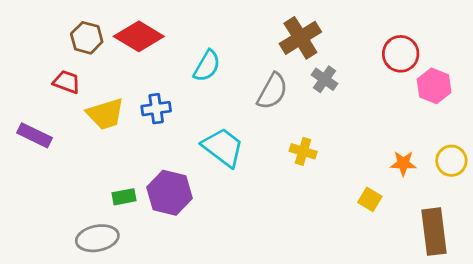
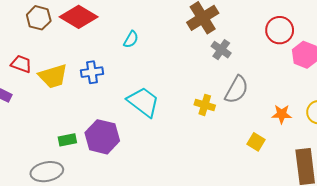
cyan semicircle: (207, 66) -> (131, 39), size x0.7
red trapezoid: (67, 82) -> (21, 64), moved
gray semicircle: (272, 91) -> (237, 90), moved

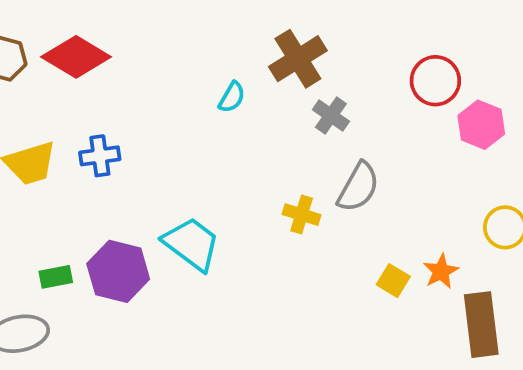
cyan semicircle: (131, 39) -> (232, 97), moved
cyan trapezoid: (143, 102) -> (192, 244), moved
orange star: (282, 114) -> (441, 271), moved, turned -30

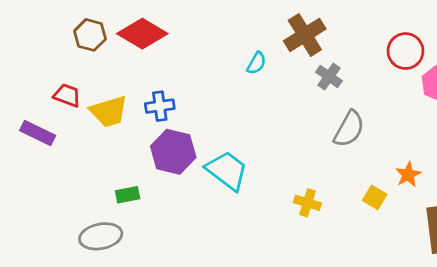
yellow cross: (302, 215) -> (307, 203), moved
purple hexagon: (118, 271) -> (173, 152), moved
orange star: (441, 271) -> (408, 175), moved

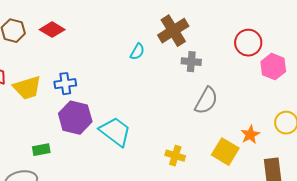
red diamond: (142, 34) -> (52, 30), size x0.7
gray cross: (329, 77) -> (191, 62), turned -30
yellow square: (375, 197) -> (225, 152), size x1.5

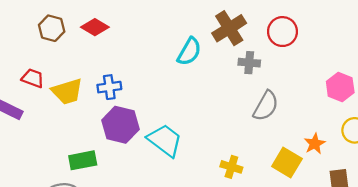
red circle: (248, 43) -> (282, 32), moved
cyan semicircle: (137, 52) -> (189, 52), size x1.5
pink hexagon: (273, 67) -> (340, 87), moved
green rectangle: (41, 150) -> (83, 160), size x1.4

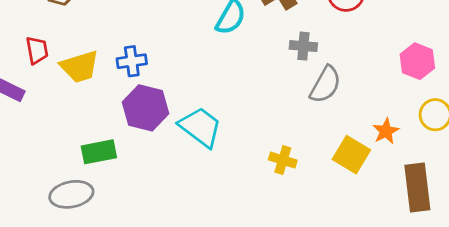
gray cross: (249, 63) -> (303, 46), moved
red trapezoid: (33, 78) -> (37, 50), turned 60

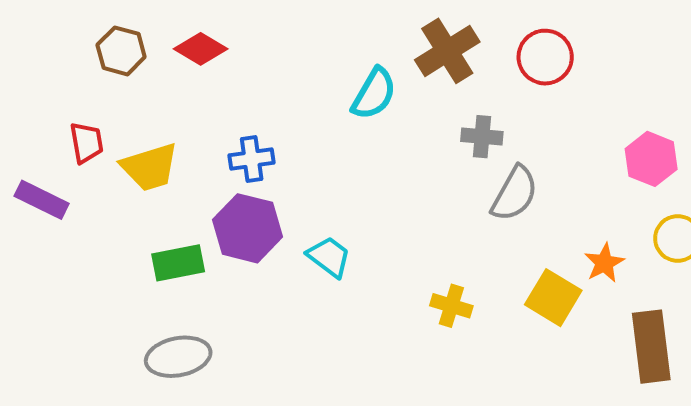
blue cross: (132, 61) -> (252, 159), moved
cyan trapezoid: (200, 127) -> (329, 257), size x0.7
green rectangle: (99, 152) -> (178, 263), moved
gray ellipse: (71, 194) -> (178, 357), moved

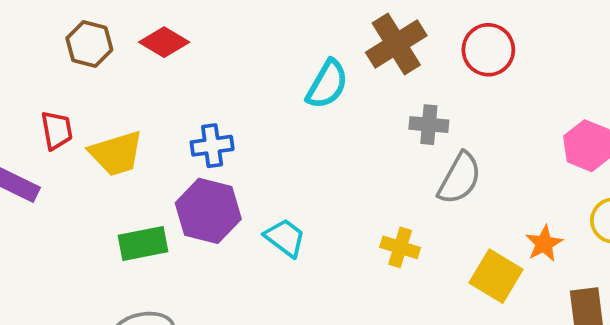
yellow cross: (451, 306) -> (400, 247), moved

